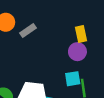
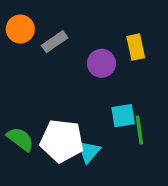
purple circle: (77, 52) -> (101, 63), moved

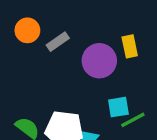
purple circle: (101, 63) -> (99, 61), size x1.4
green line: (139, 130) -> (133, 120), turned 70

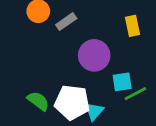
purple circle: (99, 61) -> (94, 55), moved

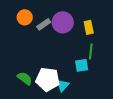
purple circle: (94, 55) -> (63, 22), moved
green line: (135, 94) -> (91, 51), moved, turned -56

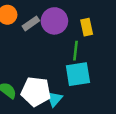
green line: (91, 51) -> (76, 51), moved
cyan square: (82, 65) -> (78, 74), size x1.5

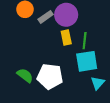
yellow rectangle: (87, 27) -> (66, 37), moved
cyan triangle: (54, 99) -> (98, 83), moved

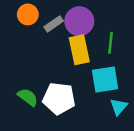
yellow rectangle: (66, 37) -> (79, 50), size x1.5
green line: (85, 41) -> (110, 43), moved

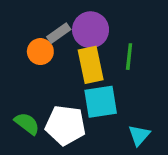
orange circle: (28, 14) -> (40, 52), moved
cyan square: (105, 80) -> (101, 102), moved

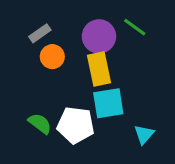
gray rectangle: (59, 33) -> (40, 33), moved
green line: (129, 57) -> (135, 27), moved, turned -60

